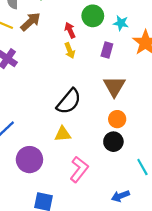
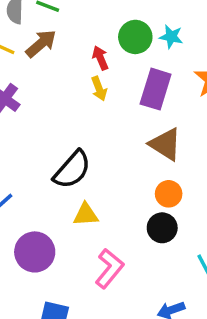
cyan star: (121, 23) -> (171, 37), moved
purple rectangle: (107, 50) -> (156, 89), size x1.6
brown triangle: (114, 86) -> (165, 144), turned -30
black semicircle: (69, 101) -> (72, 170), moved

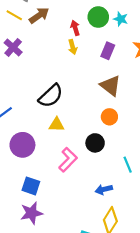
purple rectangle: (156, 89) -> (108, 51), size x0.7
black circle: (162, 228) -> (95, 143), moved

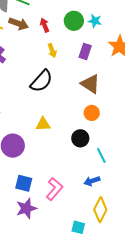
brown arrow: (39, 15) -> (19, 24), turned 60
red arrow: (75, 28) -> (45, 25), moved
black semicircle: (51, 96) -> (41, 81), moved
pink L-shape: (68, 160) -> (54, 189), moved
cyan line: (128, 165) -> (101, 156), moved

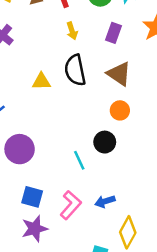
black semicircle: (41, 81) -> (75, 70), moved, turned 125
yellow triangle: (43, 124) -> (41, 81), moved
cyan line: (101, 156) -> (79, 160), moved
blue arrow: (92, 181) -> (105, 201), moved

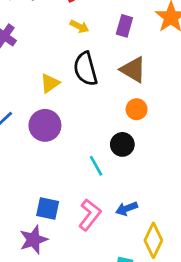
yellow arrow: (72, 31) -> (79, 26), turned -42
yellow triangle: (41, 81) -> (50, 83), turned -30
purple circle: (20, 149) -> (45, 125), moved
purple star: (35, 229) -> (33, 240), moved

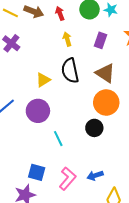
yellow arrow: (79, 26) -> (67, 39), turned -136
orange circle: (137, 109) -> (106, 102), size x1.6
cyan line: (96, 166) -> (58, 139), moved

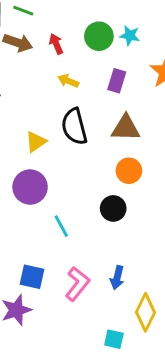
yellow arrow: (67, 39) -> (68, 81), turned -48
brown triangle: (105, 73) -> (126, 128), turned -30
orange circle: (106, 102) -> (129, 171), size x0.7
blue arrow: (95, 176) -> (117, 278), turned -56

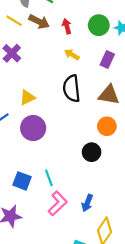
yellow triangle: (36, 142) -> (27, 97), moved
cyan line: (61, 226) -> (49, 178), moved
blue square: (32, 277) -> (22, 181), moved

